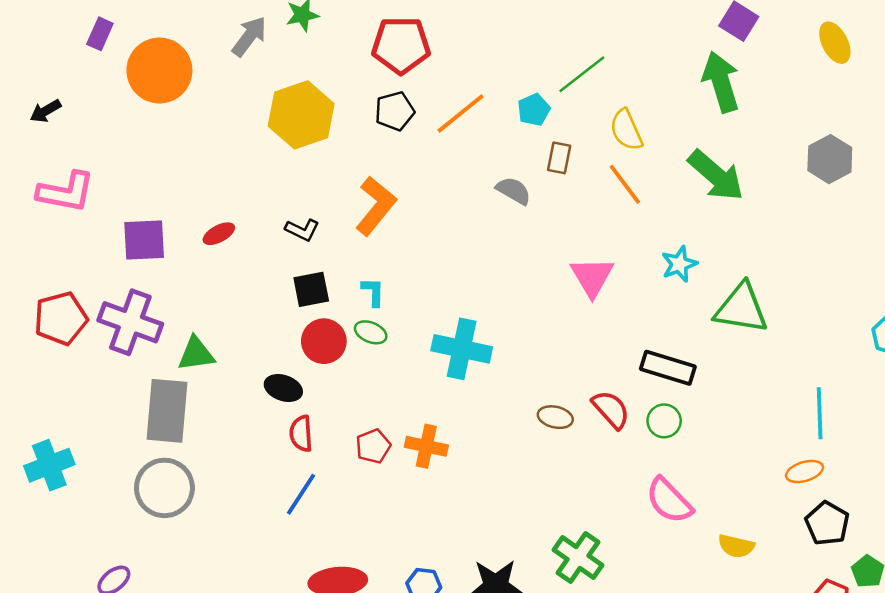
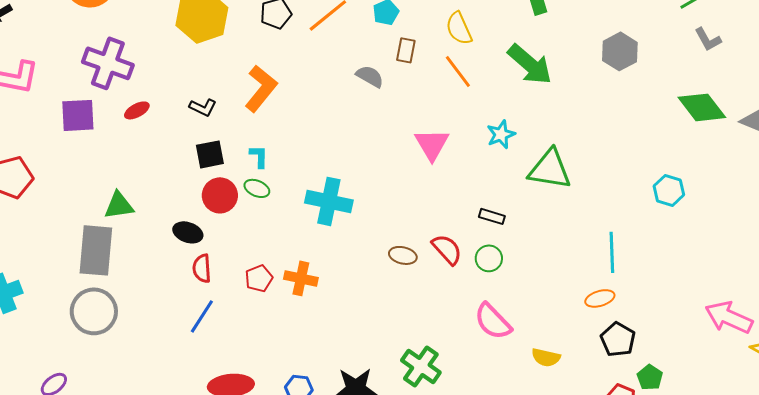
purple cross: (130, 322) -> (108, 63), moved
black rectangle: (668, 368) -> (492, 216), size x0.6

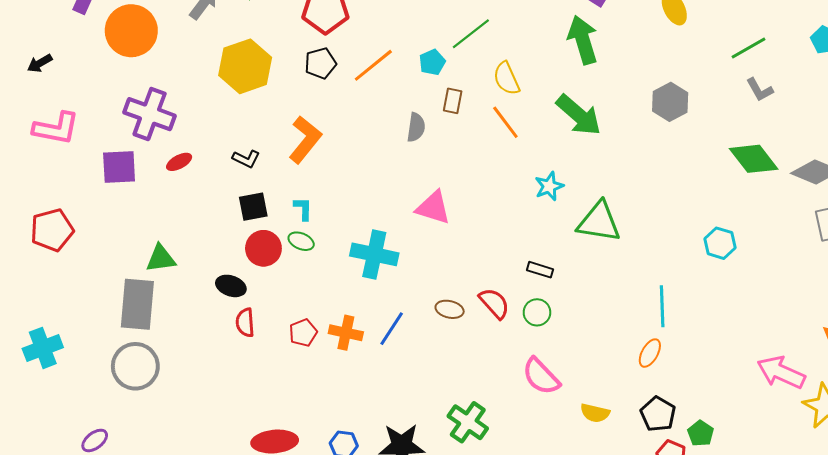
gray semicircle: (370, 76) -> (416, 127), turned 68
pink triangle: (432, 144) -> (433, 208), moved, turned -42
orange ellipse: (600, 298) -> (650, 353), turned -44
blue line: (202, 316) -> (392, 329), moved
black pentagon: (618, 339) -> (658, 414), moved

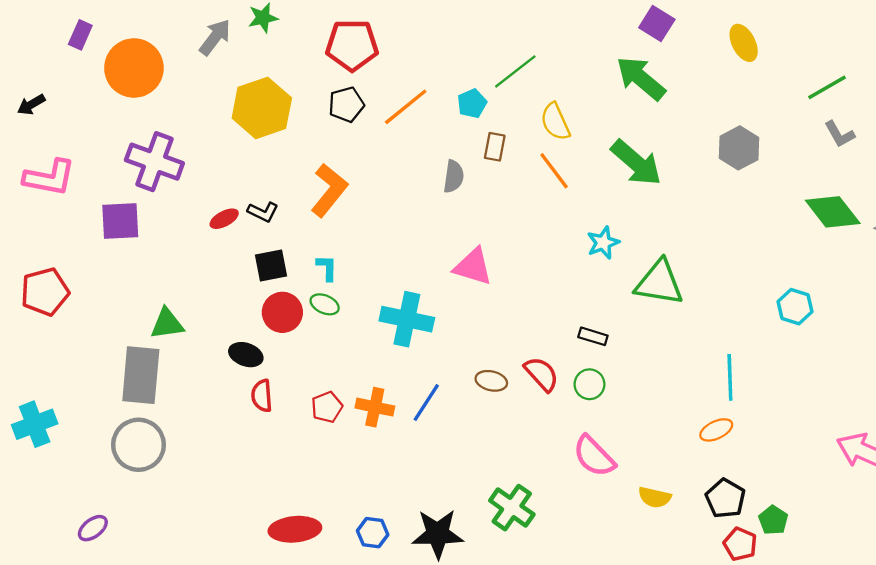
green arrow: (583, 40) -> (641, 78), turned -33
red ellipse: (179, 162) -> (224, 219), moved
orange ellipse: (650, 353) -> (716, 430), turned 36

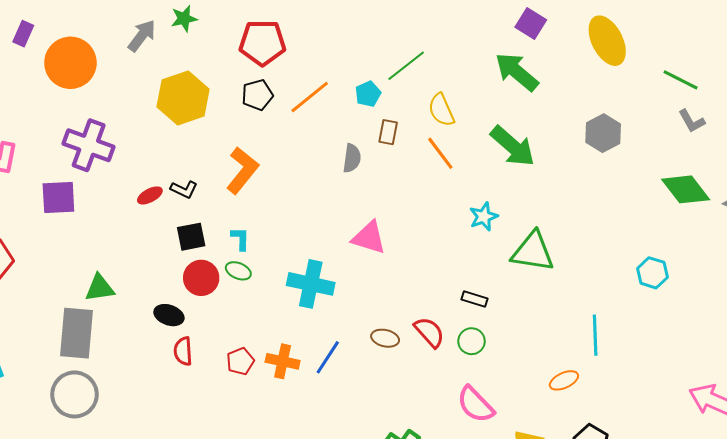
yellow ellipse: (744, 43) -> (607, 41), size x1.5
green line: (827, 87) -> (681, 80), turned 57
orange ellipse: (716, 430) -> (564, 380), moved

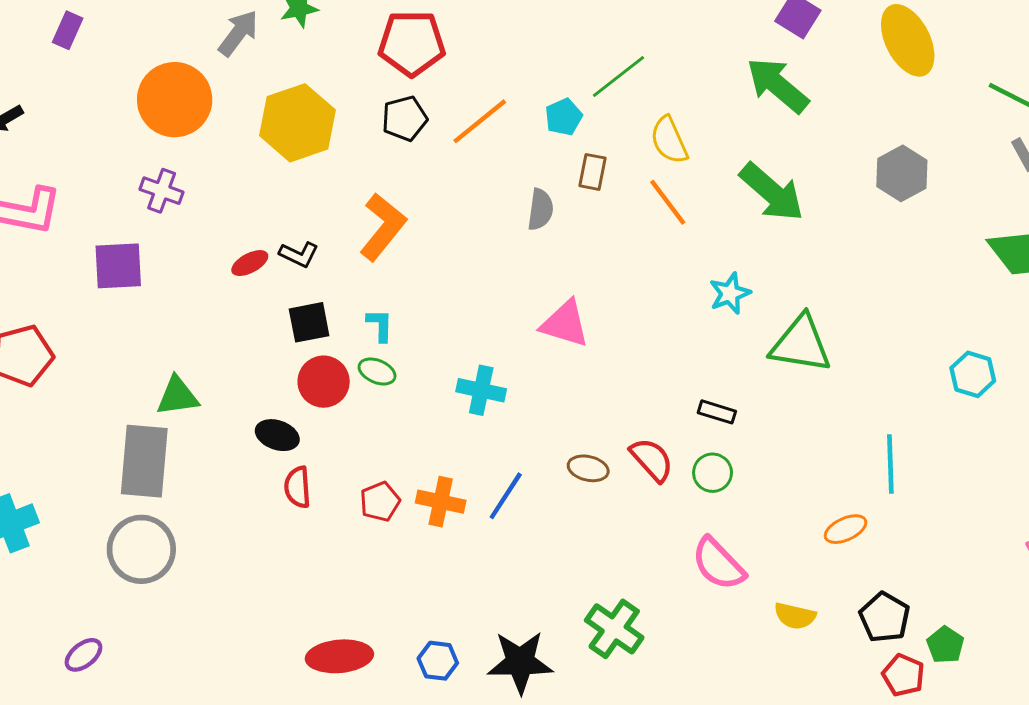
orange circle: (70, 63) -> (175, 100), moved
purple cross: (89, 145) -> (162, 191), size x0.6
cyan cross: (311, 284) -> (481, 390), size x0.7

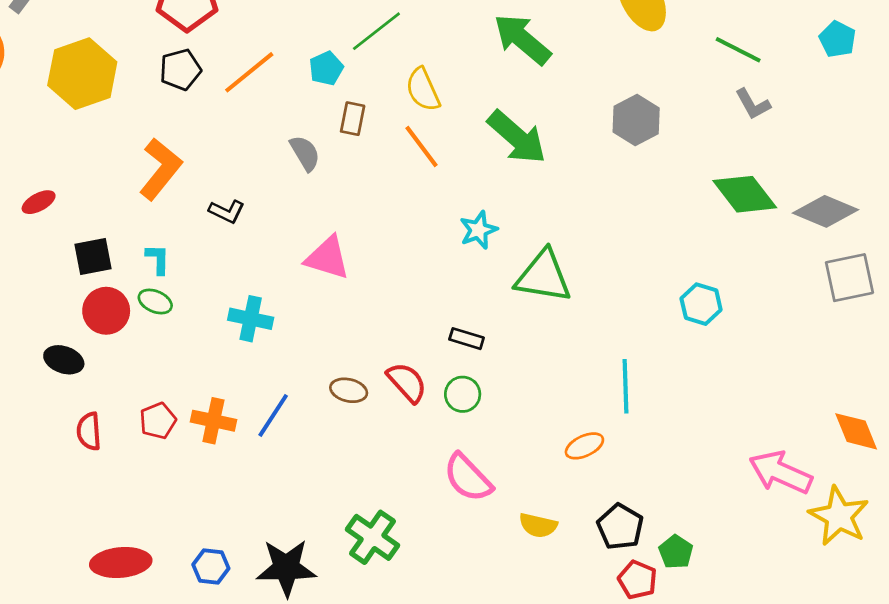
gray semicircle: (540, 210) -> (305, 153), turned -39
black L-shape: (299, 254) -> (227, 211), moved
red semicircle: (298, 487) -> (89, 431), moved

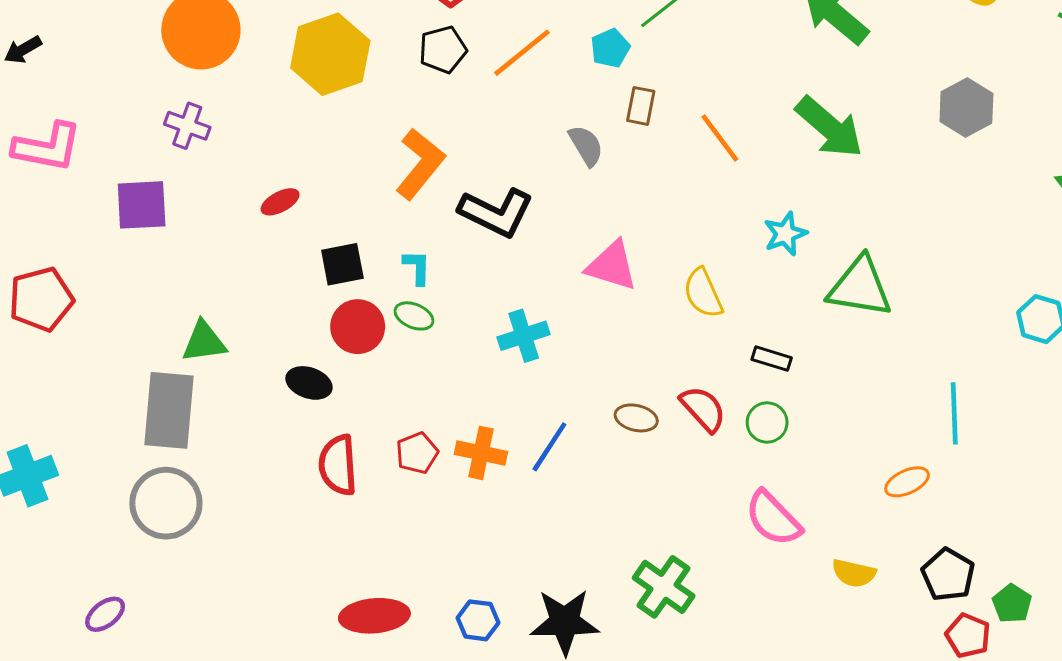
yellow semicircle: (423, 90) -> (703, 293), moved
black L-shape: (227, 211) -> (496, 212), size x1.8
cyan cross: (251, 319) -> (524, 336), turned -30
red semicircle: (89, 431) -> (338, 465), size x1.4

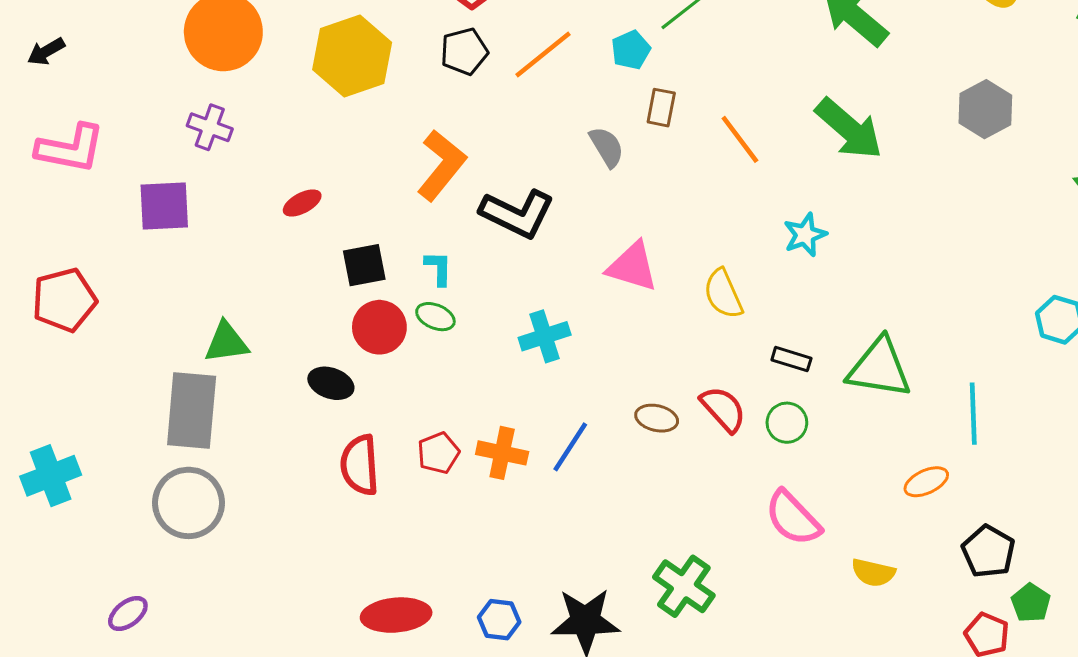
green triangle: (860, 287) -> (879, 368), moved
black pentagon: (948, 575) -> (988, 551), moved

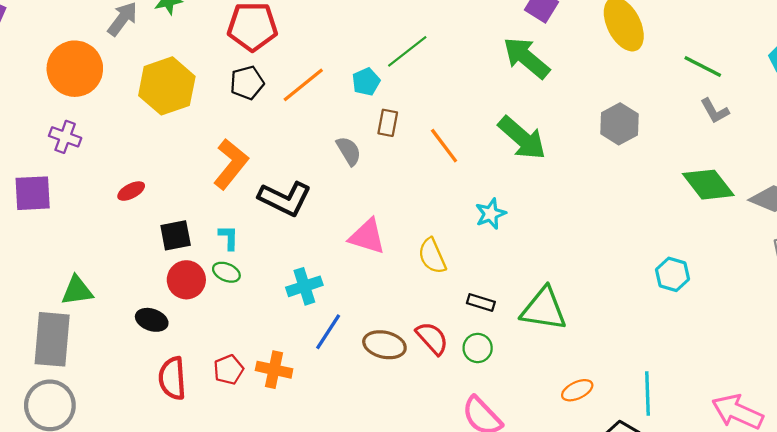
cyan line: (973, 414) -> (648, 393), moved
brown ellipse: (657, 418) -> (384, 345), size x1.4
blue line: (570, 447) -> (328, 332), moved

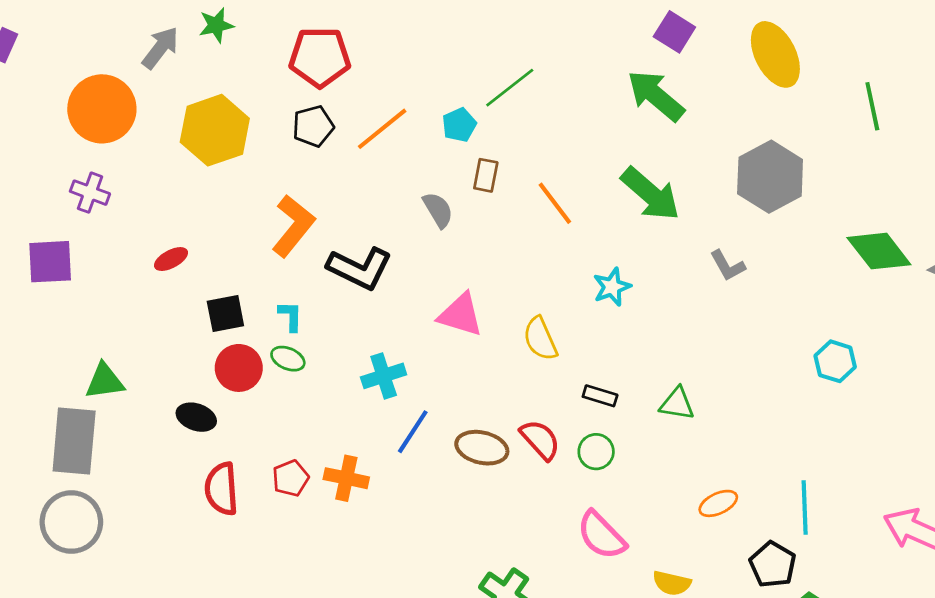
green line: (703, 67) -> (872, 106), turned 51
gray L-shape: (715, 111) -> (728, 266), moved
gray hexagon: (619, 124) -> (770, 177), size x1.4
green triangle: (544, 309) -> (677, 404), size x0.6

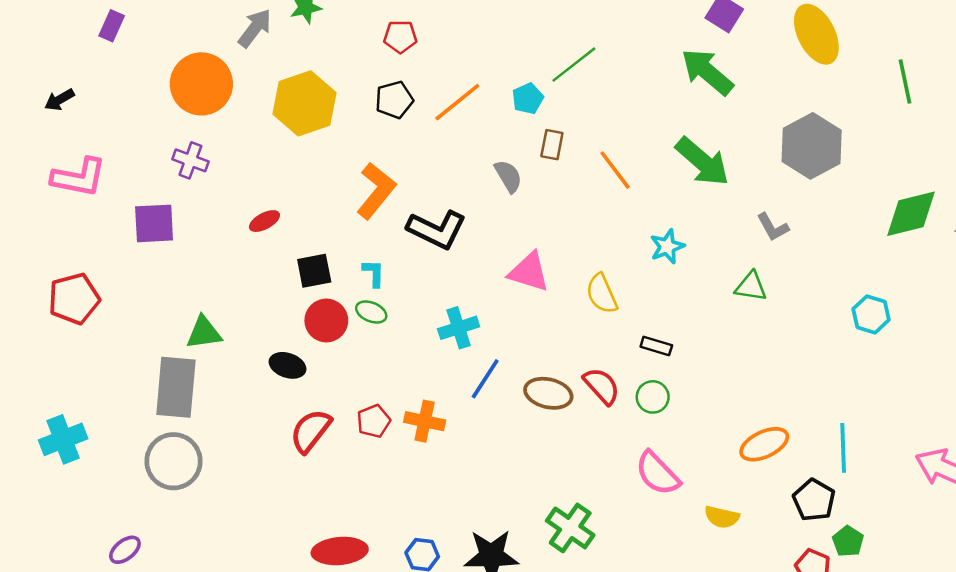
red pentagon: (320, 57) -> (400, 37), size x0.6
green diamond: (879, 251) -> (911, 214), turned -66
green triangle: (677, 404) -> (751, 287), moved
red semicircle: (221, 489) -> (311, 431), turned 42
orange ellipse: (718, 503) -> (764, 444), size x1.4

